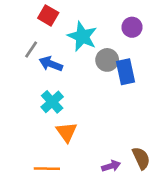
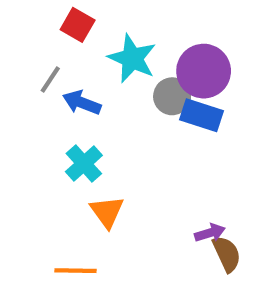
purple circle: (132, 27) -> (204, 71), moved, size x1.6
blue rectangle: (125, 72) -> (202, 115), turned -60
purple arrow: (111, 166) -> (210, 233), moved

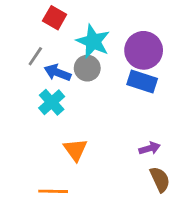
gray circle: (172, 96) -> (87, 68), moved
cyan cross: (84, 164) -> (52, 102), moved
purple arrow: (210, 233) -> (150, 148), moved

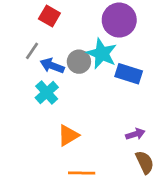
cyan star: (93, 41) -> (102, 54), moved
purple circle: (144, 50) -> (119, 20), moved
orange triangle: (75, 150) -> (68, 135), turned 35
orange line: (53, 191) -> (82, 173), moved

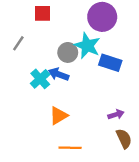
red square: (49, 16) -> (42, 13), turned -30
gray line: (32, 51) -> (18, 43), moved
blue arrow: (52, 66) -> (59, 74), moved

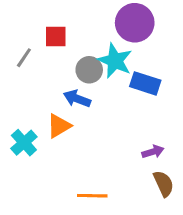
red square: (42, 13) -> (56, 36), moved
cyan cross: (40, 79) -> (24, 143), moved
orange triangle: (59, 116) -> (59, 126), moved

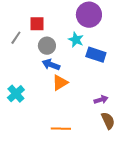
cyan star: (115, 61) -> (76, 40), size x0.7
gray circle: (89, 70) -> (47, 46), moved
orange triangle: (59, 126) -> (60, 83), moved

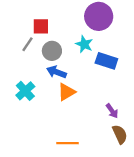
gray line: (16, 38) -> (27, 44), moved
cyan cross: (16, 94) -> (25, 91), moved
purple arrow: (101, 100) -> (112, 111), turned 72

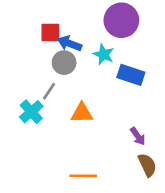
gray line: (27, 44) -> (49, 91), moved
blue arrow: (56, 72) -> (69, 43), moved
orange triangle: (66, 92) -> (82, 113), turned 30

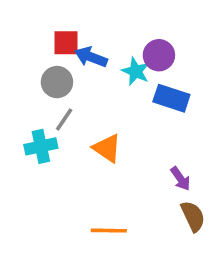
purple circle: (121, 20) -> (159, 55), moved, size x0.7
gray circle: (64, 63) -> (57, 82), moved
cyan cross: (31, 112) -> (41, 146), turned 30
orange triangle: (82, 113) -> (107, 148), turned 35

